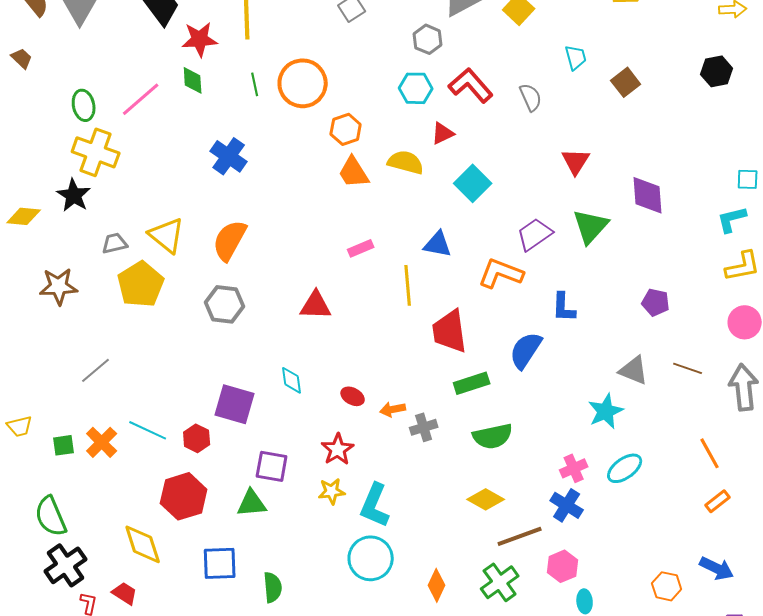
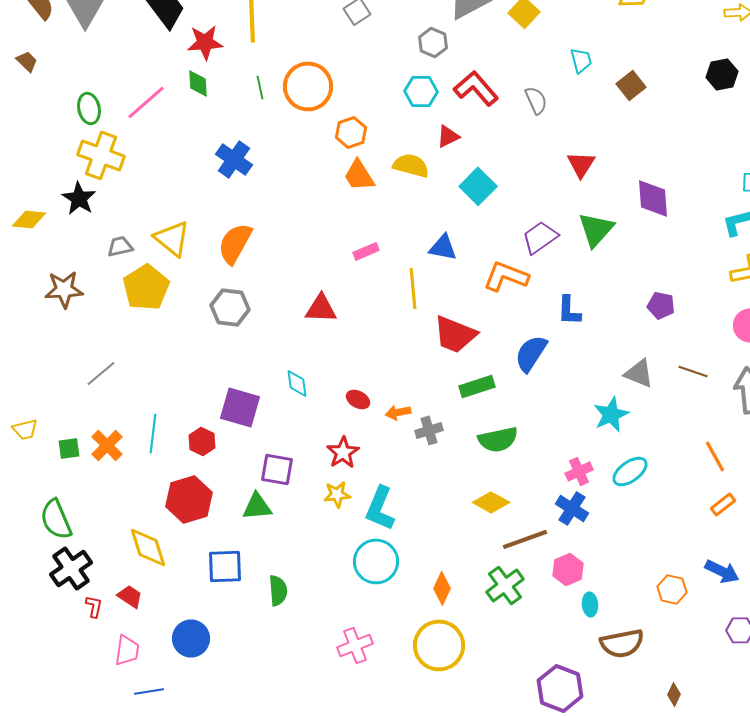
red trapezoid: (450, 331) -> (455, 334), turned -60
cyan line: (148, 430) -> (153, 433), turned 72

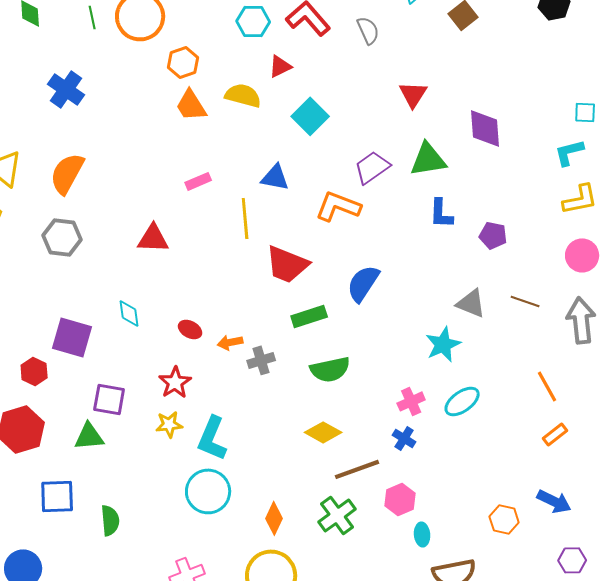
green triangle: (596, 229) -> (428, 159), turned 39
blue L-shape: (569, 310) -> (441, 213), moved
blue cross: (572, 508) -> (404, 438), size x0.7

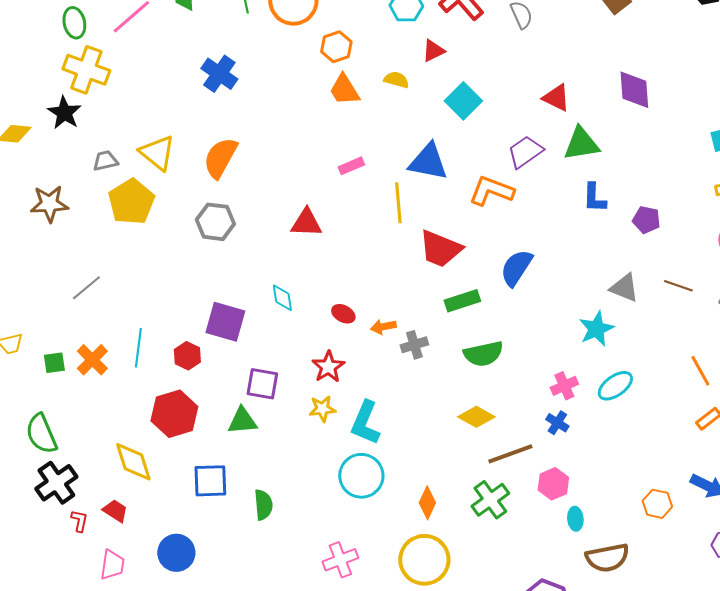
red triangle: (413, 94) -> (556, 98), moved, turned -36
yellow semicircle: (243, 95) -> (396, 80), size x0.7
purple diamond: (485, 128) -> (634, 90), moved
blue triangle: (275, 177) -> (428, 162), size x1.4

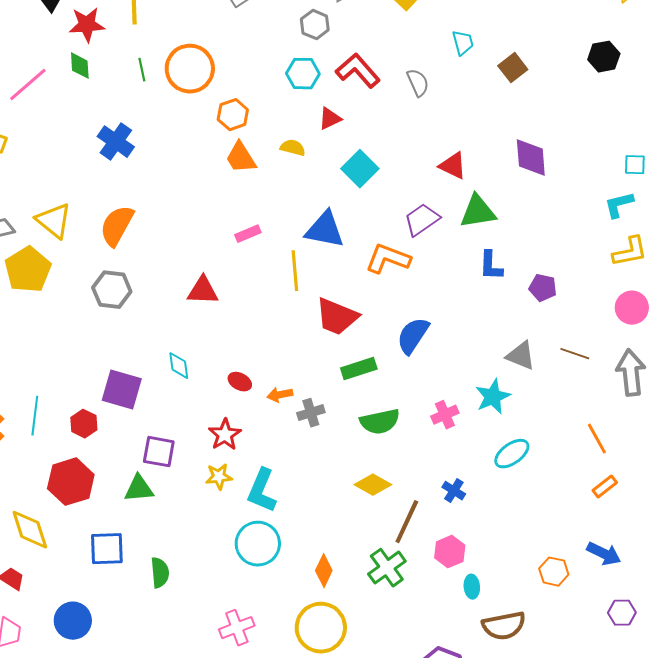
pink cross: (564, 386) -> (445, 415), moved
brown line: (510, 454) -> (407, 522), turned -45

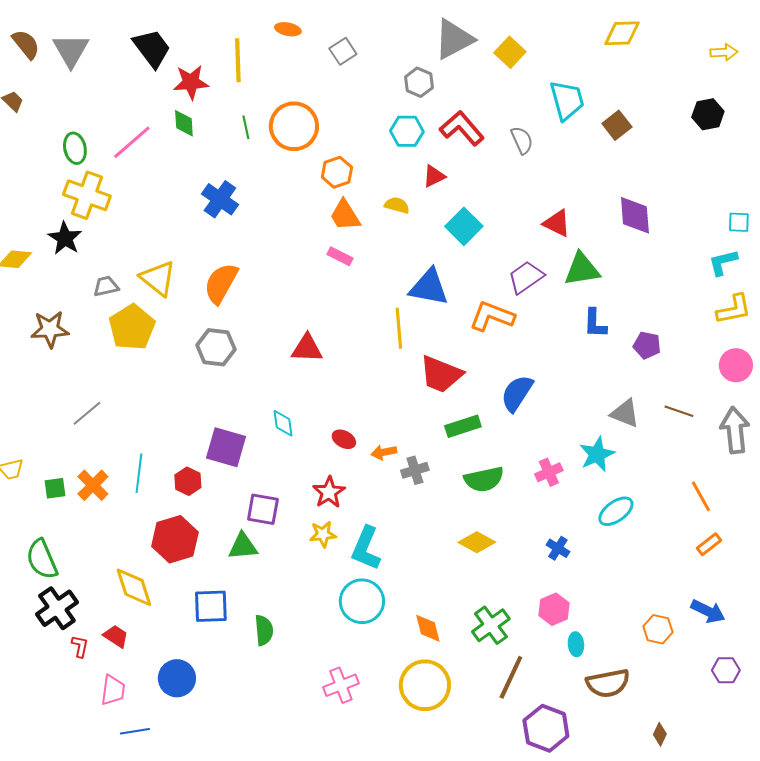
cyan trapezoid: (463, 43) -> (567, 100), size x1.6
pink rectangle: (248, 234) -> (340, 256), moved, turned 50
brown line: (407, 522) -> (511, 677), moved
orange diamond: (324, 571) -> (428, 628), turned -40

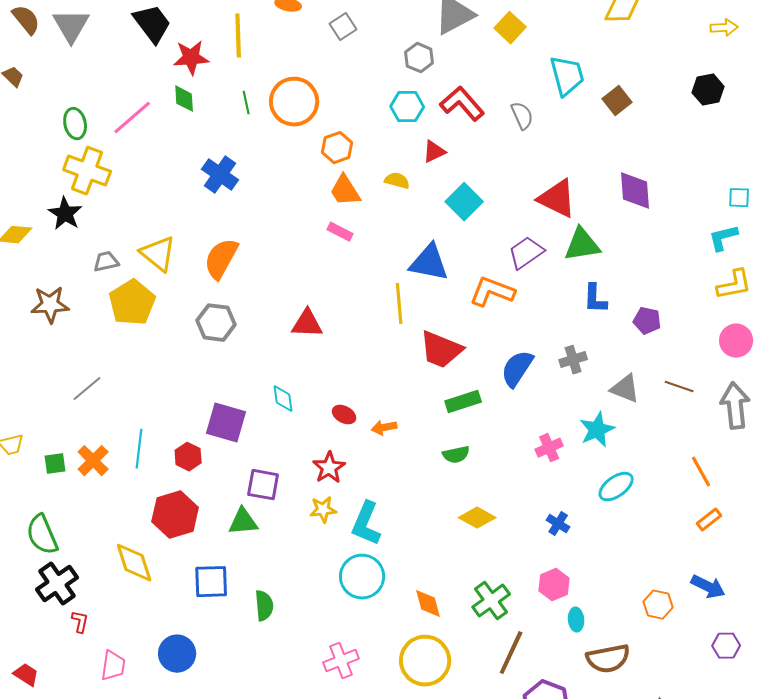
red triangle: (557, 223) -> (557, 199), size x1.4
gray cross: (415, 470) -> (573, 360), moved
green semicircle: (484, 479) -> (456, 455), moved, size x0.7
red trapezoid: (116, 636) -> (26, 675), moved

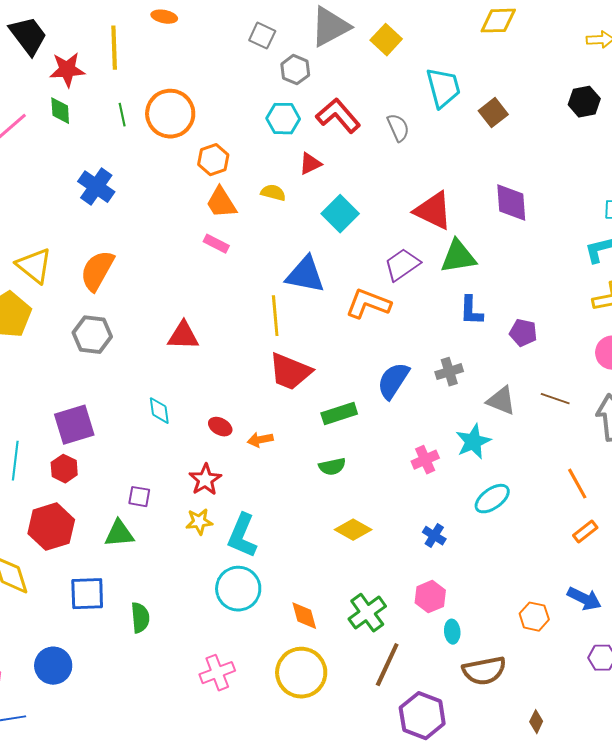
gray square: (343, 27) -> (262, 36), moved, turned -32
red trapezoid: (441, 350) -> (290, 372), moved
purple square: (226, 423) -> (74, 425), moved, turned -33
purple square: (263, 485) -> (139, 497), size x0.7

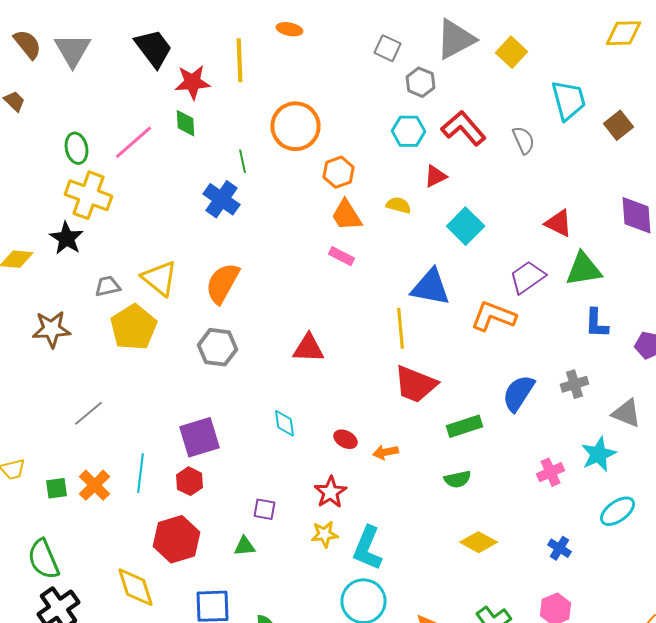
green line: (122, 115) -> (242, 161), moved
red triangle: (433, 211) -> (558, 223), size x0.7
green triangle: (119, 534) -> (244, 546), size x0.7

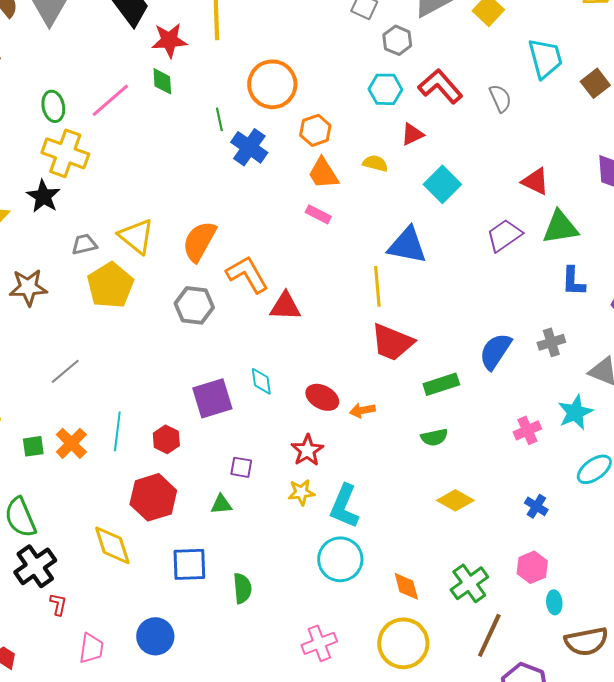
blue cross: (222, 199) -> (249, 147), moved
orange L-shape: (494, 316) -> (247, 274), moved, turned 39
purple square: (200, 437) -> (212, 398), moved
red ellipse: (346, 439) -> (322, 397), size x1.4

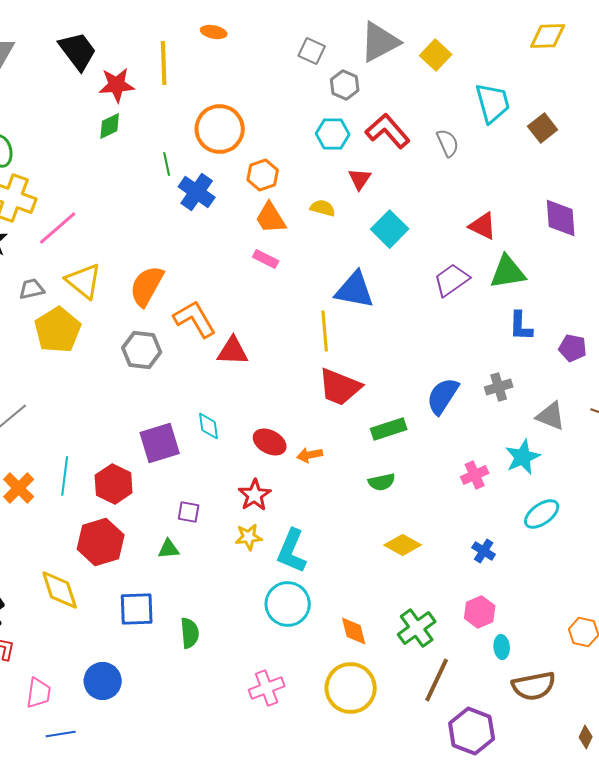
green diamond: (162, 81) -> (110, 126), turned 68
pink line: (110, 100) -> (58, 228), moved
red triangle: (412, 134) -> (360, 179), turned -30
red hexagon: (166, 439) -> (114, 484), size x1.4

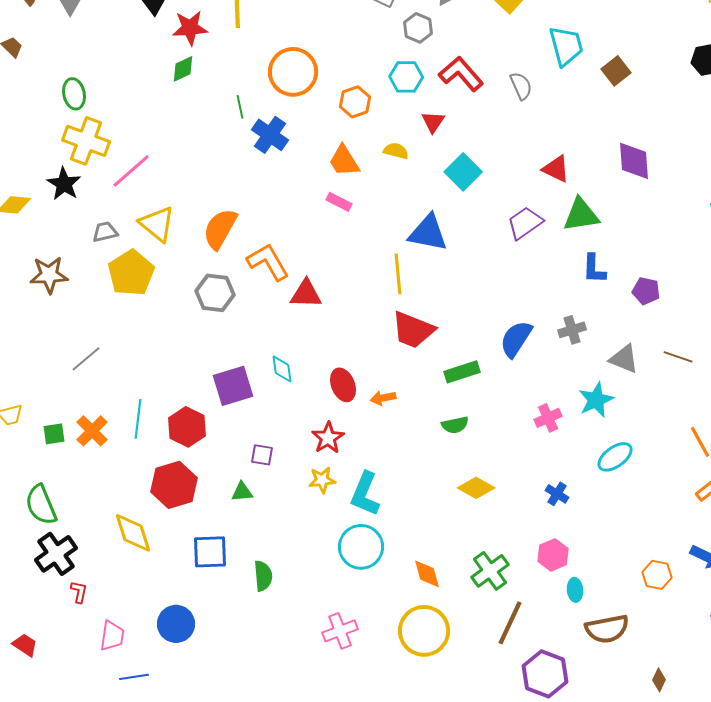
orange hexagon: (263, 175) -> (355, 102), moved
red ellipse: (270, 442) -> (343, 385), turned 40

